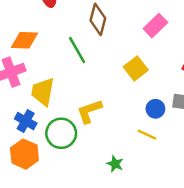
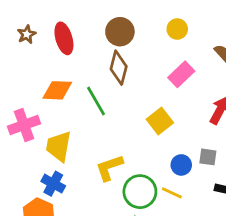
orange diamond: (24, 40) -> (57, 90), moved
blue cross: (26, 121) -> (53, 184), moved
green circle: (61, 133) -> (140, 192), moved

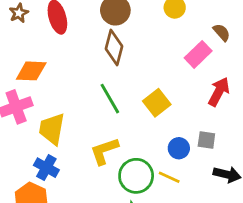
pink rectangle: (181, 74) -> (198, 54), moved
orange diamond: (57, 90) -> (31, 71), moved
green line: (96, 101) -> (110, 99), moved

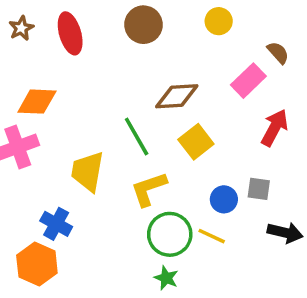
brown diamond: (114, 48) -> (177, 96), moved, turned 72
yellow trapezoid: (52, 129) -> (88, 171), moved
yellow L-shape: (104, 151) -> (149, 189), moved

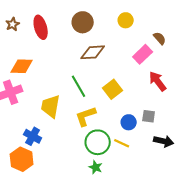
brown diamond: (177, 96) -> (93, 52), moved
red arrow: (275, 128) -> (158, 81), turned -65

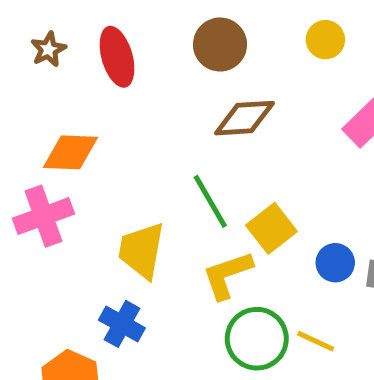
yellow square: (113, 89) -> (271, 228), moved
blue circle: (129, 122) -> (335, 263), moved
blue cross: (33, 136) -> (122, 324), moved

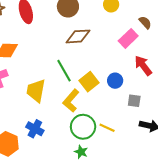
blue circle: (335, 263) -> (115, 81), moved
yellow L-shape: (227, 275) -> (71, 101), turned -30
blue cross: (122, 324) -> (35, 129), moved

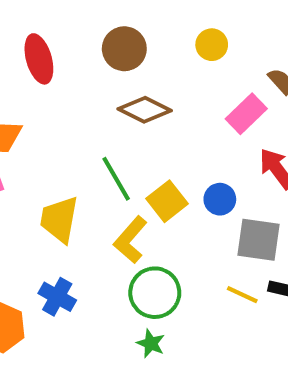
brown diamond: (78, 36) -> (145, 110), turned 30
gray square: (134, 101) -> (258, 240), size x1.6
yellow line: (107, 128) -> (242, 295), moved

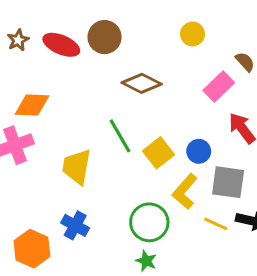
brown circle: (124, 49) -> (105, 37), moved
red ellipse: (39, 59) -> (61, 45), turned -51
yellow L-shape: (130, 240) -> (185, 191), moved

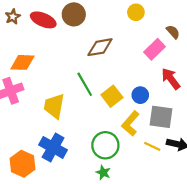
brown diamond: (142, 83) -> (100, 47), turned -36
blue cross: (75, 225) -> (53, 147), size x1.4

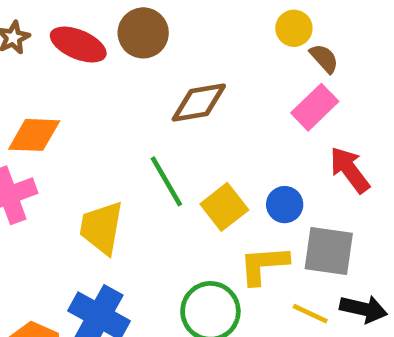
yellow circle: (136, 12) -> (294, 28), moved
brown semicircle: (173, 32) -> (324, 58), moved
yellow L-shape: (130, 123) -> (264, 265), turned 45

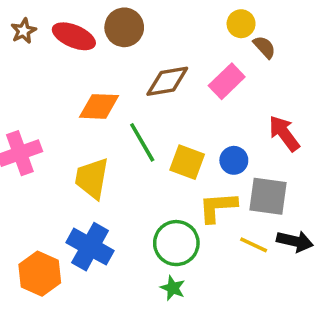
pink rectangle: (315, 107) -> (227, 81), moved
orange diamond: (34, 135) -> (99, 106), moved
yellow square: (224, 207) -> (187, 162), turned -32

